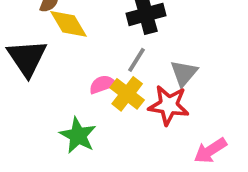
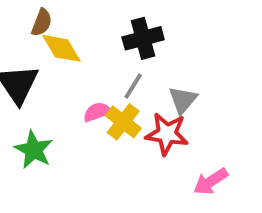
green star: (78, 135) -> (34, 150), moved

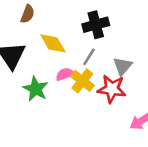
yellow diamond: (62, 48) -> (53, 43), moved
green star: (34, 150) -> (36, 89), moved

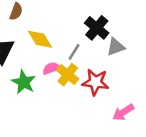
black cross: (96, 25) -> (97, 28), moved, turned -35
gray triangle: (122, 66) -> (116, 47), moved, turned 30

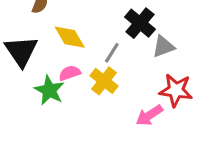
pink semicircle: (51, 68) -> (70, 73), moved
red star: (95, 82) -> (176, 90), moved
pink arrow: (123, 112) -> (149, 115), moved

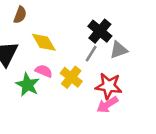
gray line: (112, 53) -> (91, 54), moved
pink semicircle: (70, 73) -> (44, 71), turned 42
red star: (176, 90) -> (109, 86), moved

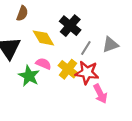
black cross: (100, 31) -> (70, 26), moved
red star: (109, 86) -> (87, 73), moved
pink arrow: (107, 105) -> (100, 94), turned -84

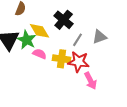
yellow cross: (68, 69) -> (62, 59), turned -30
green star: (29, 76) -> (27, 40), moved

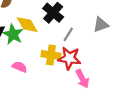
gray triangle: (100, 37) -> (101, 25), moved
pink semicircle: (40, 54) -> (20, 67), moved

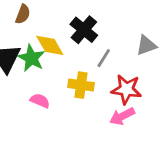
red star: (69, 58) -> (126, 89), moved
pink arrow: (82, 79) -> (122, 116), turned 90

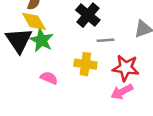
yellow diamond: (50, 45) -> (34, 21), moved
gray line: (104, 58) -> (106, 40), turned 54

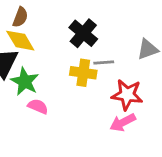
green star: (41, 40) -> (25, 82), moved
yellow cross: (85, 64) -> (83, 73), moved

